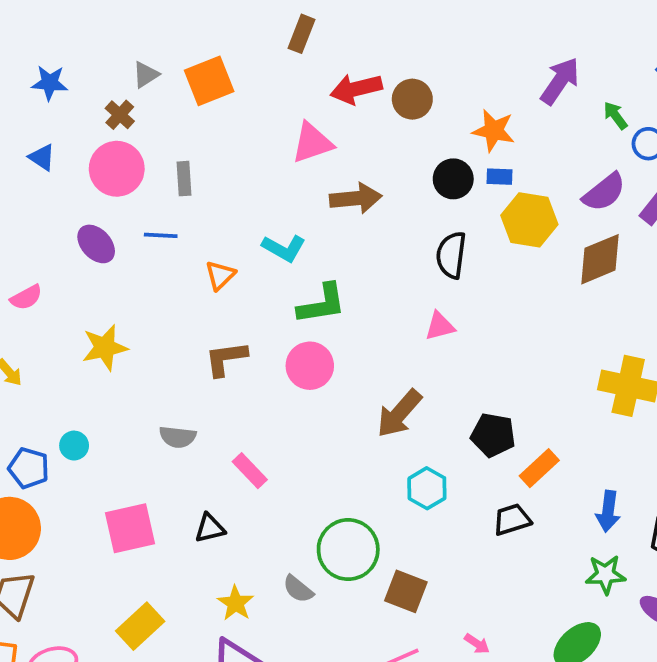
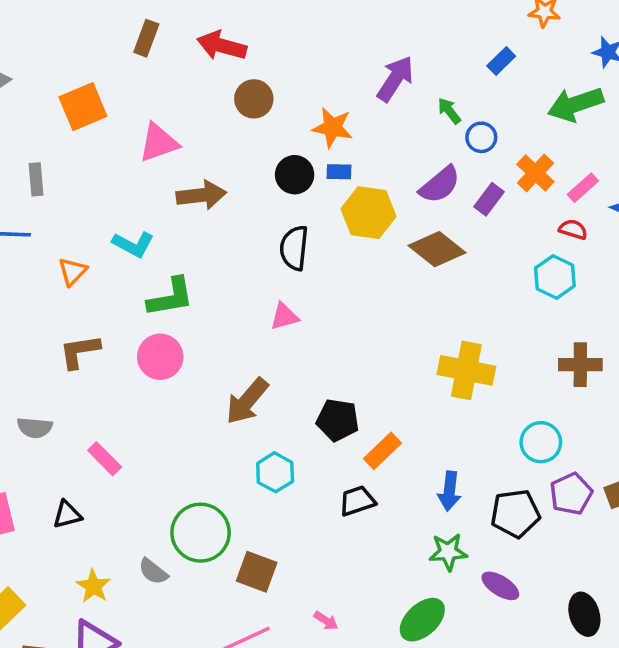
orange square: (209, 81) -> (83, 107), moved
red arrow: (356, 89) -> (222, 46), moved, turned 30
brown diamond: (600, 259) -> (437, 249), turned 62

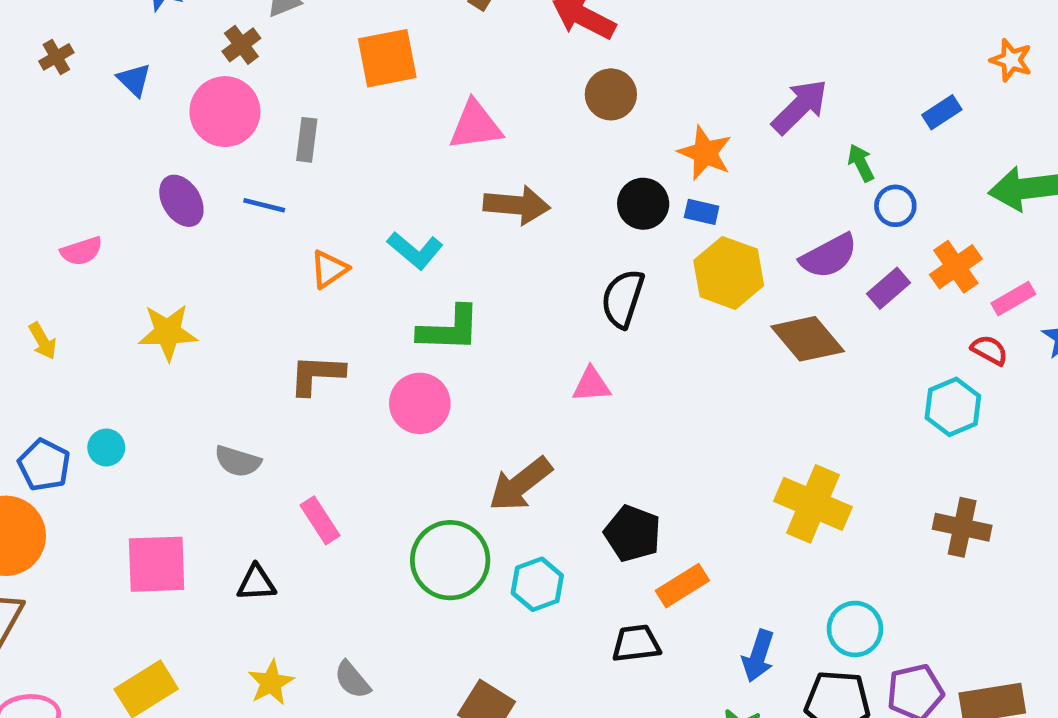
cyan circle: (541, 442) -> (855, 629), moved
green circle: (201, 533) -> (450, 560), moved

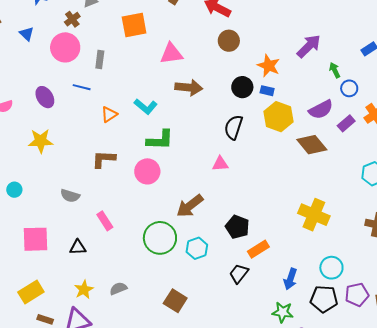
purple ellipse: (181, 201) -> (45, 97), moved
black trapezoid: (636, 643) -> (239, 274), turned -45
gray semicircle: (352, 680) -> (118, 288), turned 108

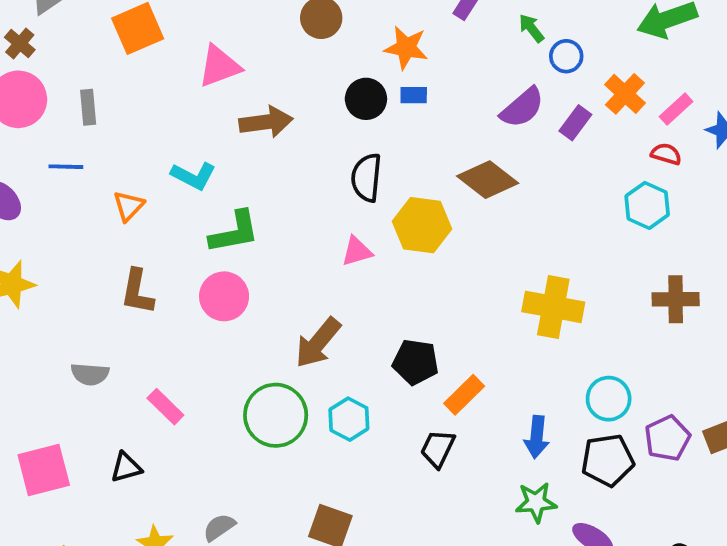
yellow hexagon: (278, 117) -> (422, 225), moved
brown diamond: (312, 145) -> (488, 180), moved
brown L-shape: (104, 159) -> (137, 292), turned -70

